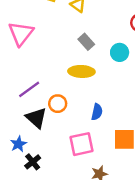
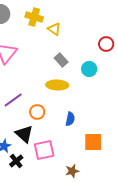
black triangle: (36, 118) -> (24, 134), moved
pink square: (81, 144) -> (44, 150), moved

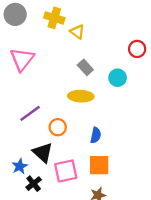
orange square: (93, 142) -> (99, 165), moved

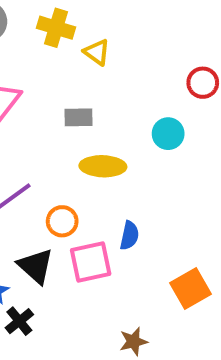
gray rectangle: (85, 67) -> (78, 117), moved, turned -49
orange square: (99, 165) -> (191, 289), moved, turned -30
pink square: (66, 171) -> (91, 262), moved

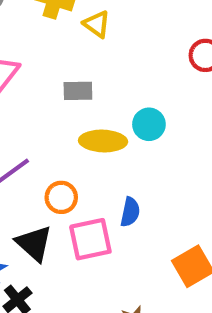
cyan circle: (168, 134) -> (149, 124), moved

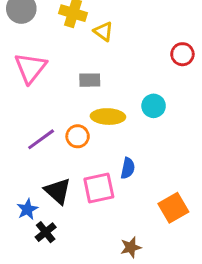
cyan circle: (149, 124) -> (154, 106), moved
orange circle: (61, 197) -> (78, 136), moved

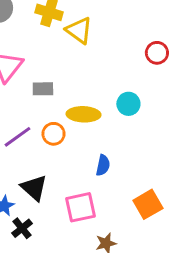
yellow triangle: (103, 31) -> (79, 30), size x1.4
gray rectangle: (90, 80) -> (43, 89), moved
pink square: (99, 188) -> (80, 207), moved

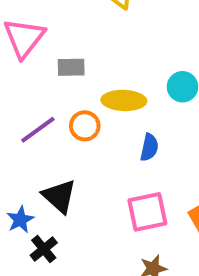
blue semicircle: (103, 165) -> (149, 147), moved
pink square: (80, 207) -> (147, 212), moved

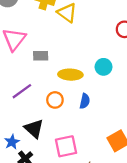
orange circle: (85, 126) -> (55, 100), moved
pink square: (147, 212) -> (66, 146), moved

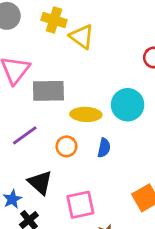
gray rectangle: (41, 56) -> (48, 91), size x1.6
cyan circle: (104, 67) -> (128, 105), size x1.5

